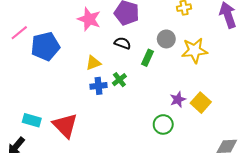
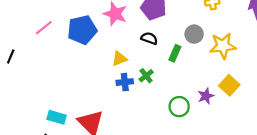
blue pentagon: (45, 46) -> (82, 30), moved
yellow square: (201, 103) -> (229, 85), moved
green circle: (163, 124) -> (179, 107), moved

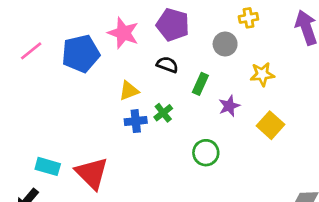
gray circle: (194, 34) -> (225, 44), moved
yellow star: (223, 46) -> (262, 74), size x0.7
purple star: (206, 96) -> (229, 106), moved

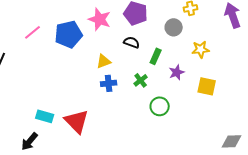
green cross: (163, 113) -> (141, 80), moved
yellow square: (270, 125) -> (207, 86), turned -30

